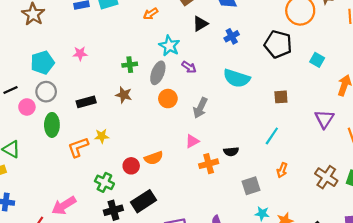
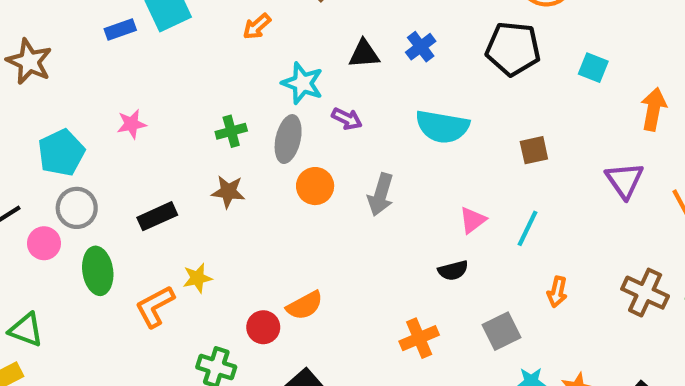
black triangle: (200, 24) -> (364, 54), moved, turned 35
pink triangle: (192, 141) -> (473, 220), moved
orange cross: (209, 164) -> (419, 338), moved

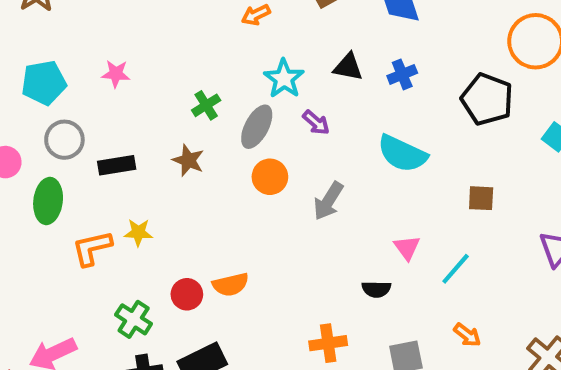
green cross: (231, 131) -> (206, 105), turned -32
gray circle: (77, 208) -> (64, 140), moved
pink triangle: (473, 220) -> (407, 248), turned -44
orange arrow: (557, 292) -> (467, 335), turned -80

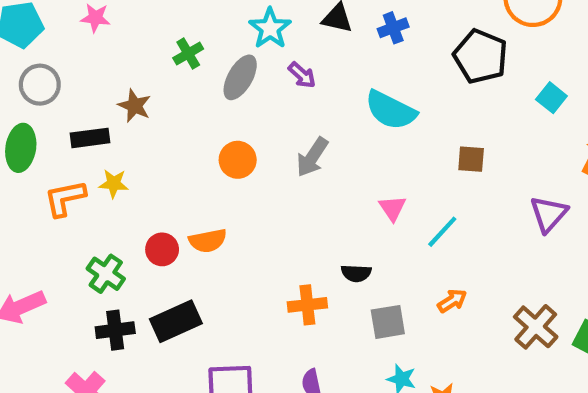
brown star: (188, 160) -> (135, 106), moved
black rectangle: (117, 165) -> (90, 138), moved
orange circle: (270, 177) -> (238, 160), moved
black semicircle: (376, 289) -> (356, 273), moved
orange arrow: (467, 335) -> (452, 301), turned -72

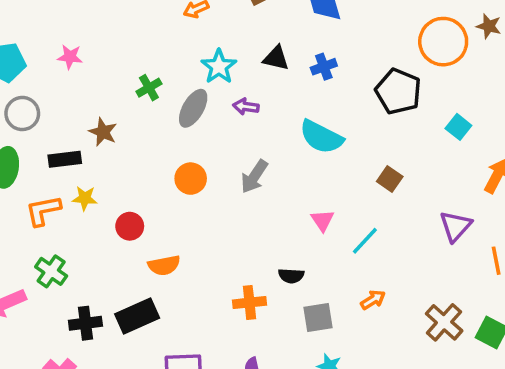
purple arrow: (302, 75) -> (246, 107), turned 145
brown square: (471, 159) -> (390, 179), turned 30
orange semicircle: (208, 241) -> (164, 265), moved
red circle: (162, 249) -> (130, 226), moved
green cross: (106, 274) -> (51, 271), moved

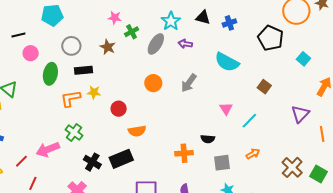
pink star: (70, 57) -> (115, 18), moved
gray circle: (22, 114) -> (71, 46), moved
brown star: (103, 132) -> (108, 47), moved
black cross: (85, 323) -> (92, 162), turned 36

